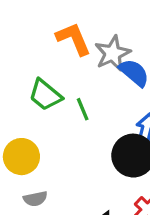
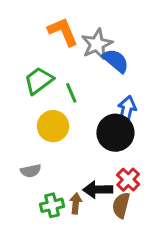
green trapezoid: (45, 95) -> (39, 81), turned 104
yellow circle: (21, 157) -> (53, 126), moved

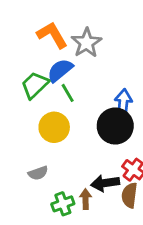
blue semicircle: (116, 61) -> (60, 70), moved, turned -72

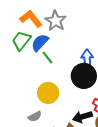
green trapezoid: (35, 85) -> (21, 41), moved
yellow circle: (54, 127) -> (48, 93), moved

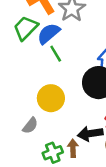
gray semicircle: (35, 116) -> (30, 126), turned -32

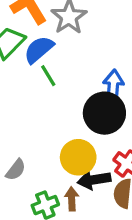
yellow circle: (51, 98) -> (78, 157), moved

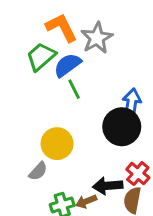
yellow circle: (78, 157) -> (57, 144), moved
brown arrow: (72, 199) -> (86, 201), turned -114

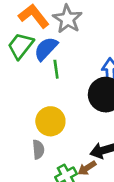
green line: (74, 89) -> (56, 69), turned 30
gray semicircle: (38, 171) -> (38, 149), turned -36

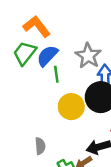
gray star: (67, 19) -> (88, 56), moved
yellow circle: (50, 121) -> (71, 107), moved

